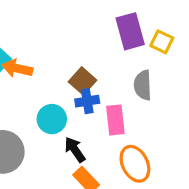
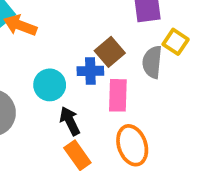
yellow square: (162, 42) -> (176, 42), moved
brown square: (82, 81) -> (110, 52), moved

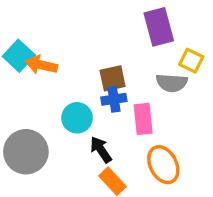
brown square: (110, 52) -> (113, 78), moved, turned 36
gray semicircle: (152, 62) -> (172, 83), turned -84

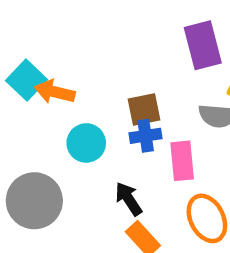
cyan circle: (77, 118) -> (86, 143), moved

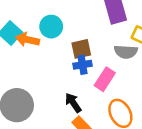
cyan circle: (86, 143) -> (51, 27), moved
pink rectangle: (182, 161) -> (105, 79), turned 40

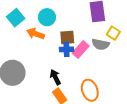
orange arrow: (28, 40) -> (35, 34), moved
pink rectangle: (105, 79) -> (81, 49), moved

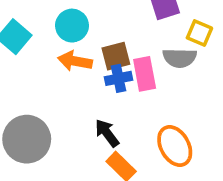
orange arrow: (35, 34) -> (75, 61), moved
pink rectangle: (81, 49) -> (145, 74), turned -42

